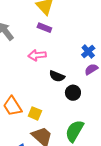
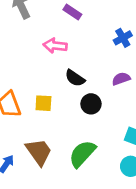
blue cross: (88, 51) -> (123, 38), moved
yellow square: (35, 113) -> (43, 103), moved, turned -32

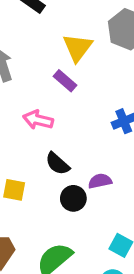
purple semicircle: (121, 79) -> (100, 181), moved

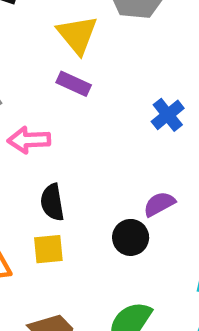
pink arrow: (38, 120) -> (29, 140), moved
black semicircle: (57, 164) -> (52, 202), moved, turned 55

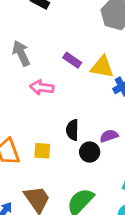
yellow triangle: (77, 35) -> (102, 67), moved, turned -50
black semicircle: (52, 202) -> (72, 130), moved

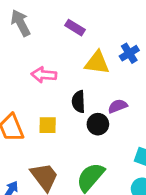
yellow triangle: (102, 67) -> (97, 63), moved
pink arrow: (42, 87) -> (44, 75), moved

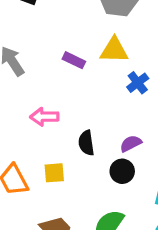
yellow triangle: (97, 63) -> (114, 50), moved
black circle: (98, 124) -> (122, 171), moved

